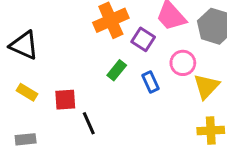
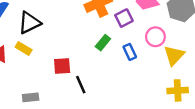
purple square: (143, 39) -> (124, 18), turned 30
black triangle: (24, 45) -> (29, 23), turned -50
yellow rectangle: (27, 92) -> (24, 48), moved

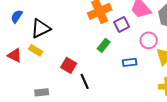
blue rectangle: (130, 52) -> (130, 62), moved, turned -72
red square: (62, 66) -> (69, 65), turned 35

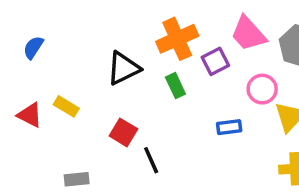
black triangle: (41, 28) -> (123, 68), moved
green rectangle: (104, 45) -> (175, 86), moved, turned -64

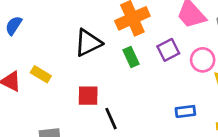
purple square: (215, 61) -> (168, 50), moved
blue rectangle: (229, 127) -> (185, 111), moved
red square: (123, 132) -> (88, 96), turned -30

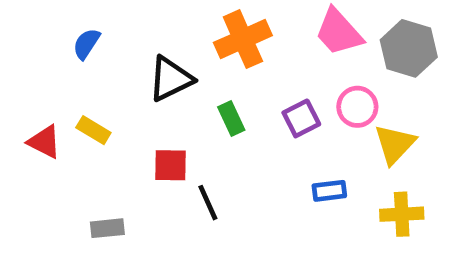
blue semicircle: (14, 26) -> (86, 44), moved
purple square: (168, 50) -> (301, 118), moved
green rectangle: (131, 57) -> (231, 118), moved

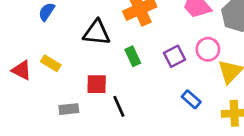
black triangle: (171, 79) -> (97, 33), turned 32
blue rectangle: (329, 191) -> (191, 99), turned 48
gray rectangle: (107, 228) -> (69, 109), moved

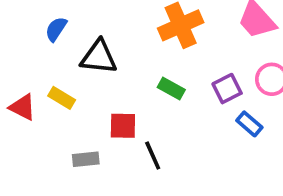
black triangle: (97, 33) -> (99, 57), moved
green rectangle: (133, 56) -> (171, 89), turned -36
blue rectangle: (191, 99) -> (249, 124), moved

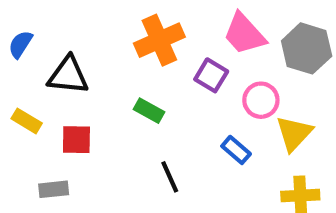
purple square: (227, 89) -> (211, 75), moved, turned -32
red square: (123, 126) -> (76, 140), moved
black line: (153, 156) -> (170, 177), moved

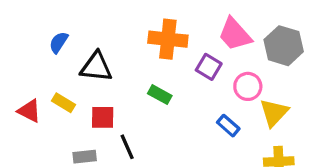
orange cross: (159, 40) -> (168, 39), turned 30
black line: (170, 177) -> (127, 147), moved

